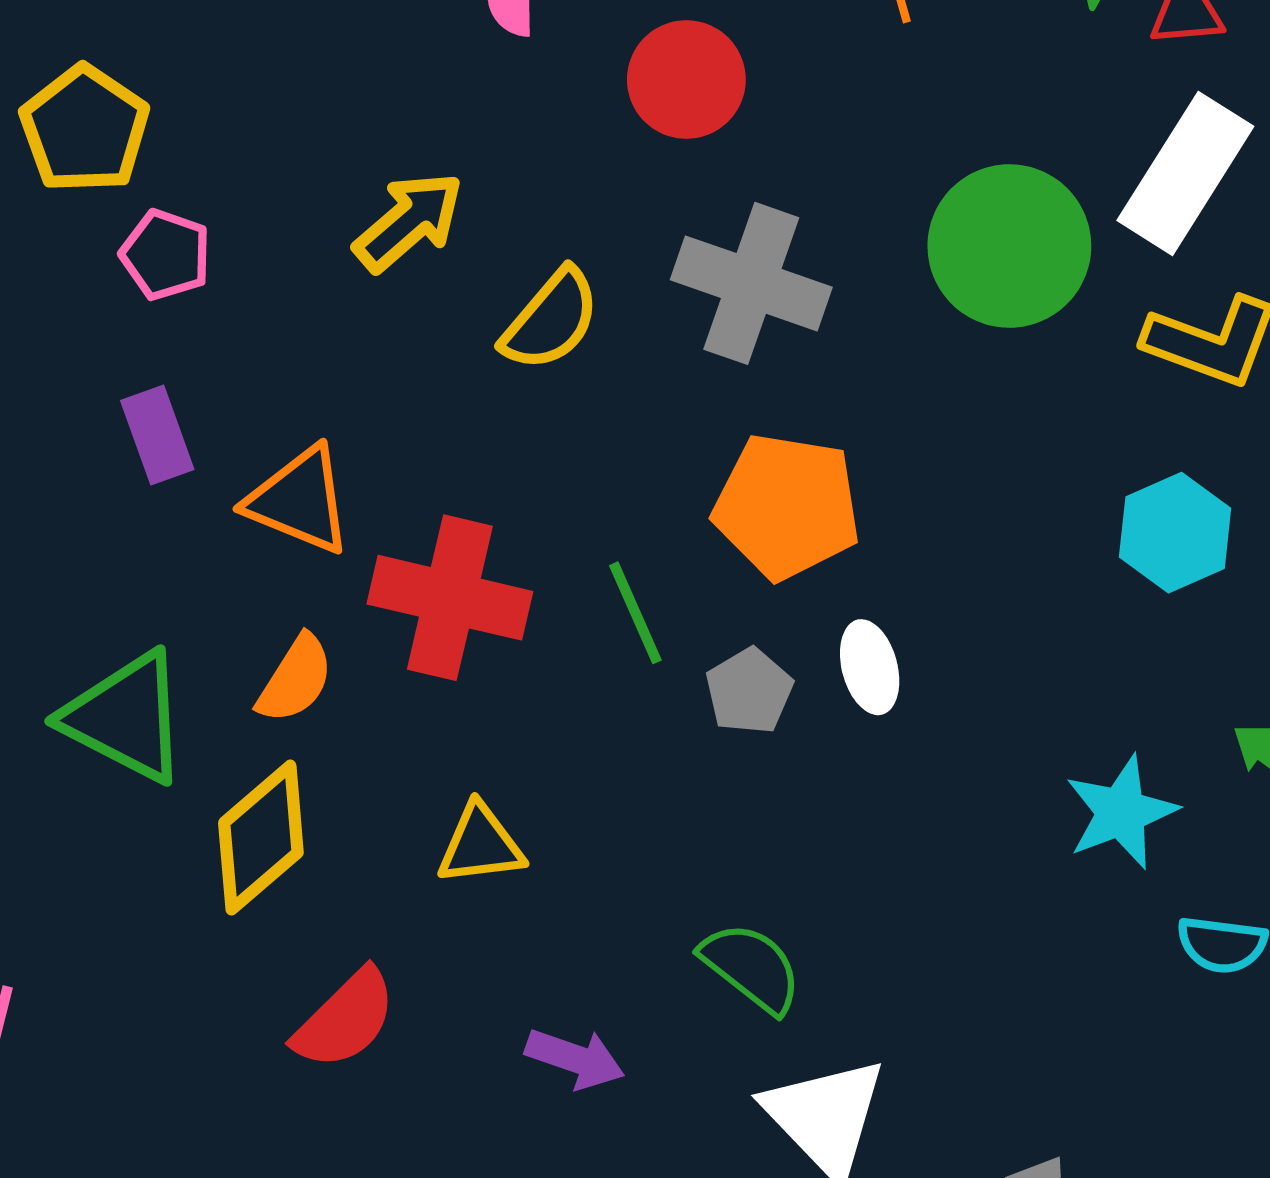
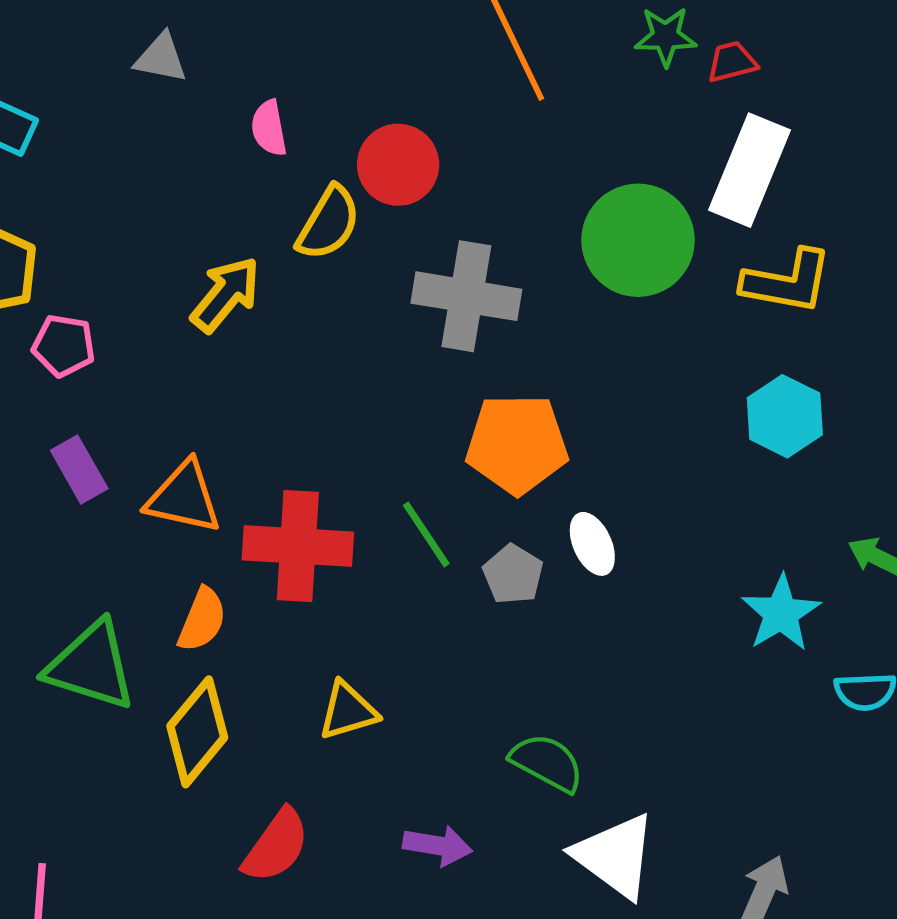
yellow semicircle: (551, 320) -> (329, 223), moved

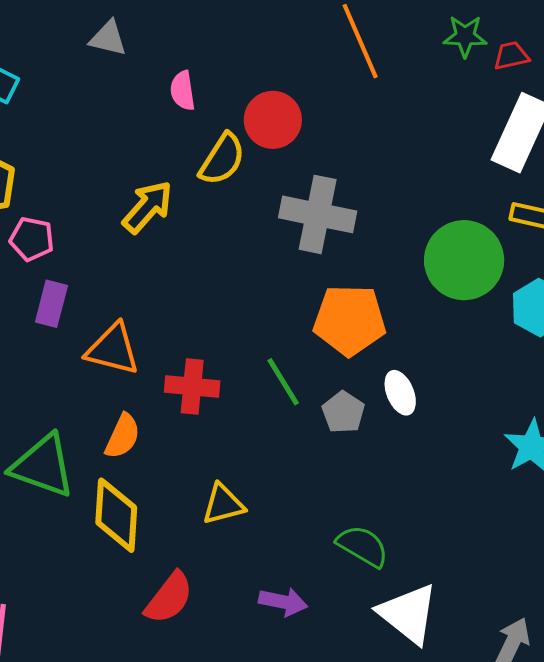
green circle: (638, 240) -> (464, 260), moved
purple rectangle: (79, 470) -> (51, 304), moved, turned 42
red cross: (298, 546) -> (192, 387), size x0.7
yellow diamond: (197, 732) -> (116, 515), turned -38

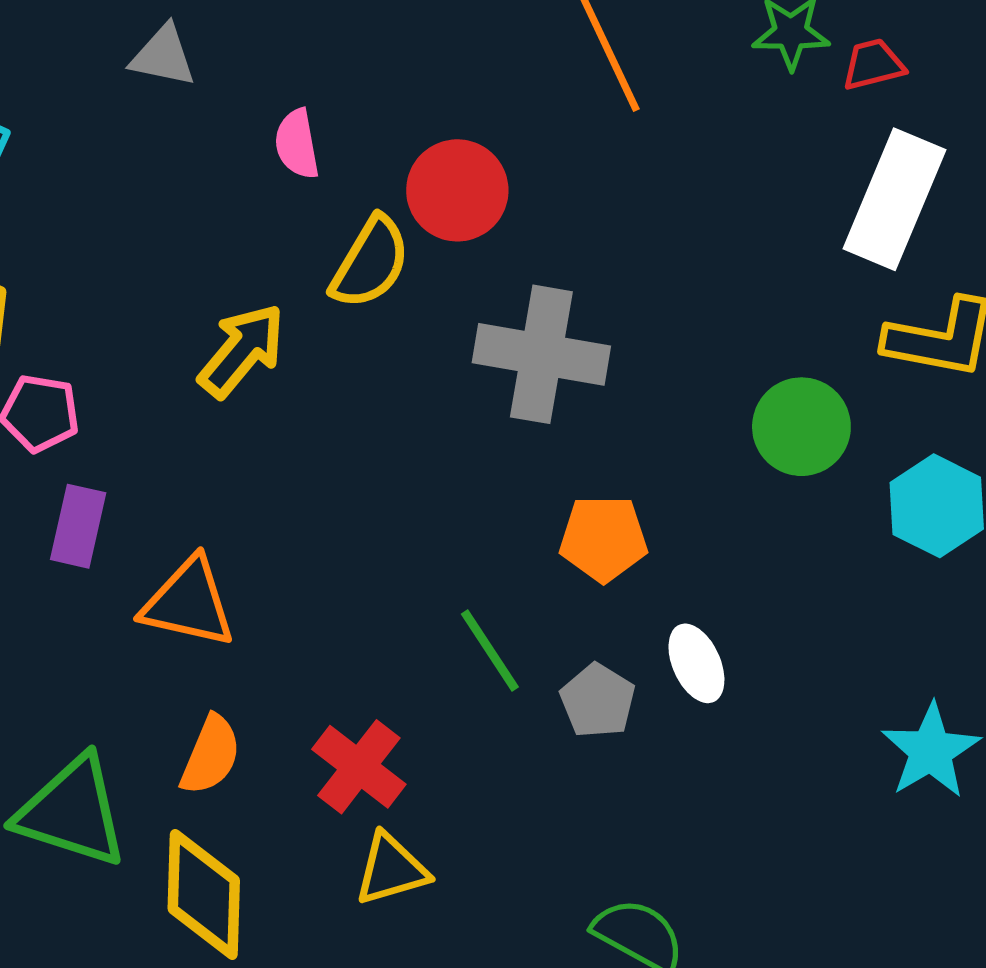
green circle: (464, 260) -> (801, 427), size x0.7
orange pentagon: (350, 320) -> (603, 539), size x0.7
red cross: (192, 387) -> (359, 767), moved, turned 34

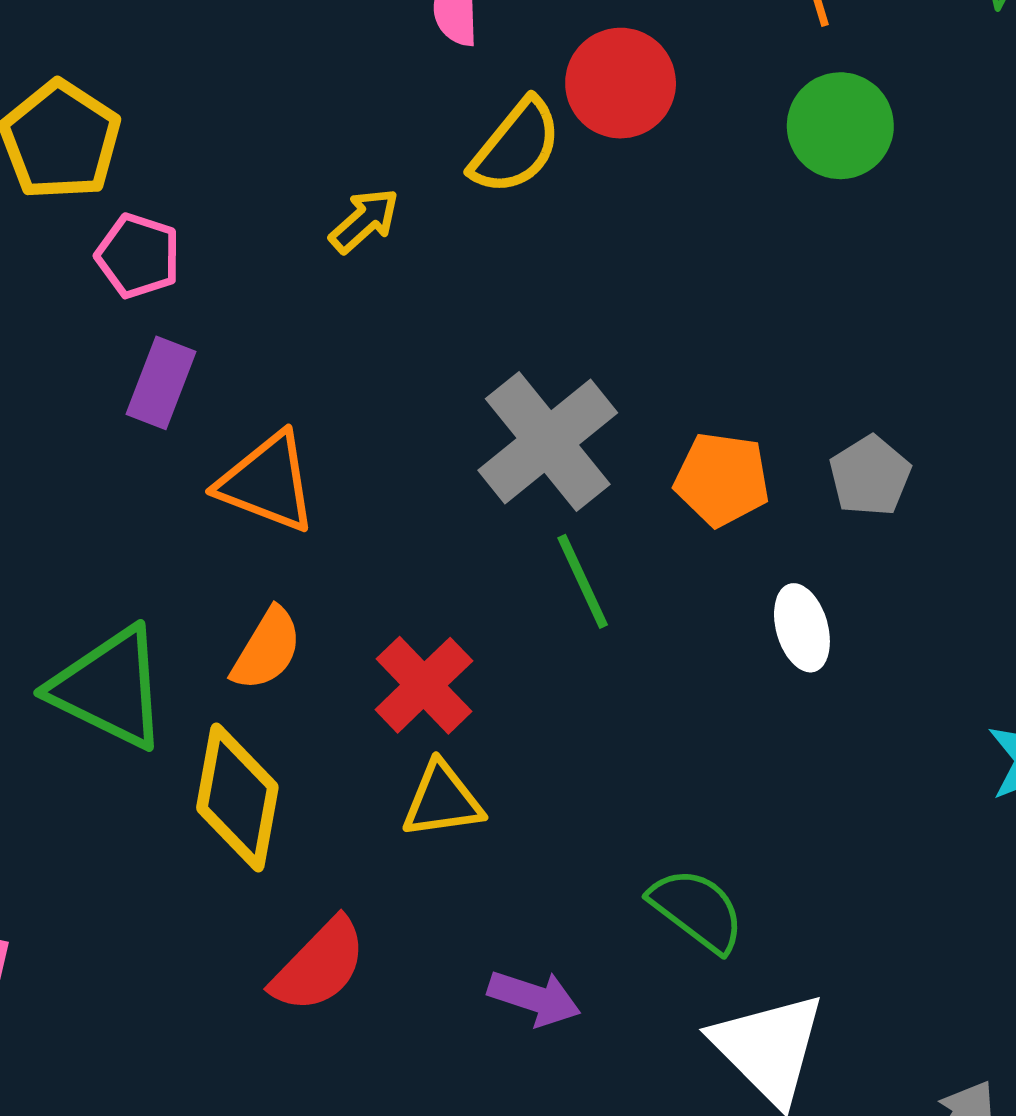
yellow arrow: (242, 351) -> (364, 221), size x0.7
gray cross: (541, 354) -> (548, 441), moved, turned 33
green circle: (801, 427) -> (840, 126), moved
gray pentagon: (598, 701) -> (870, 476), moved

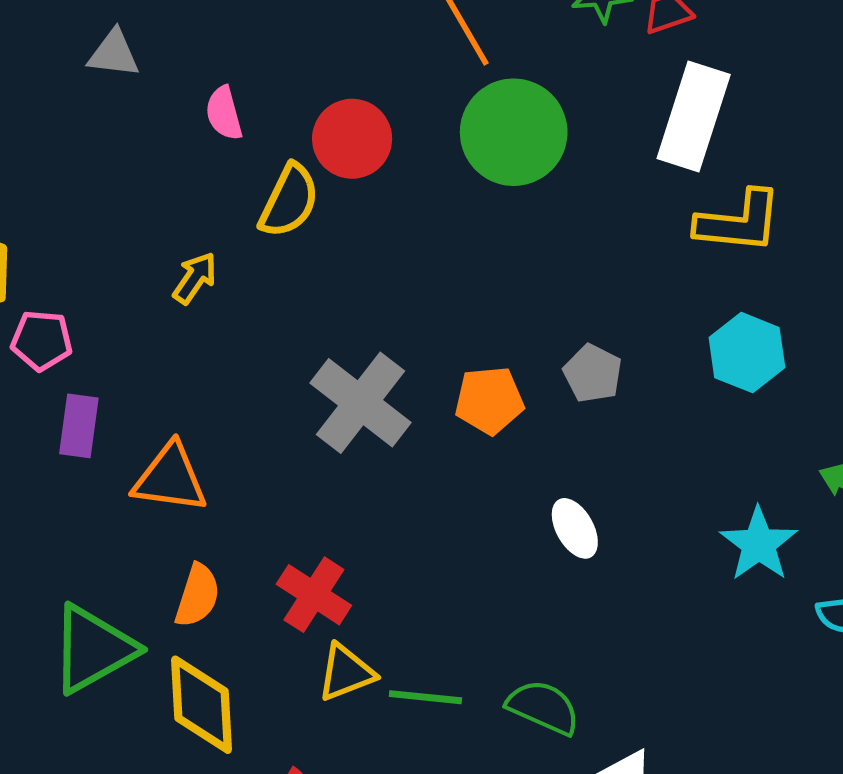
green circle: (840, 126) -> (514, 132), size x1.4
green line: (583, 581) -> (425, 697), moved, turned -46
white ellipse: (802, 628) -> (575, 528), moved
green triangle: (109, 688) -> (93, 649), turned -42

